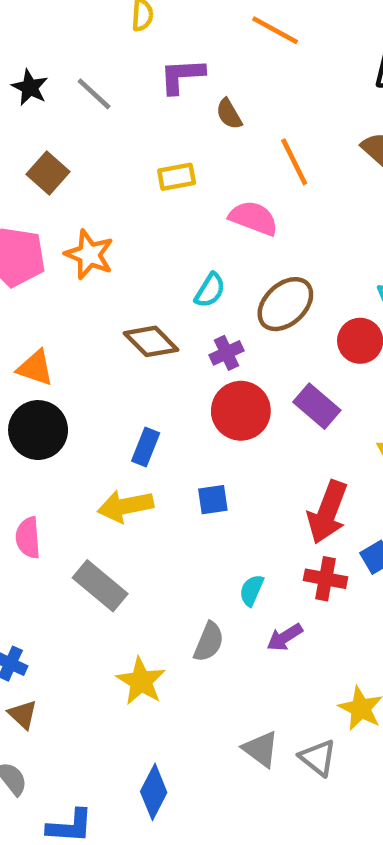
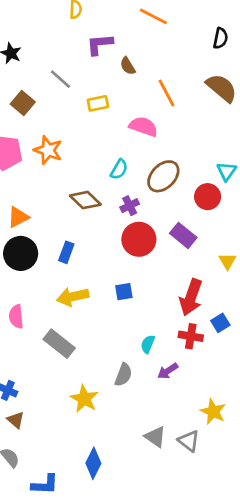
gray line: (94, 94) -> (60, 79), moved
orange triangle: (35, 368) -> (18, 217), turned -45
blue rectangle: (146, 447) -> (66, 252), moved

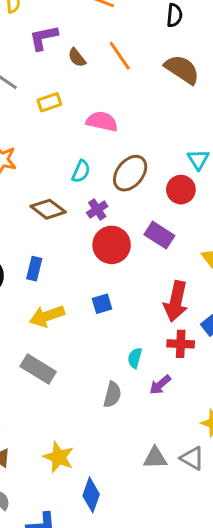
orange line: (166, 93) -> (120, 56), moved
yellow star: (84, 399) -> (59, 457), moved
gray triangle: (155, 437) -> (155, 458), turned -30

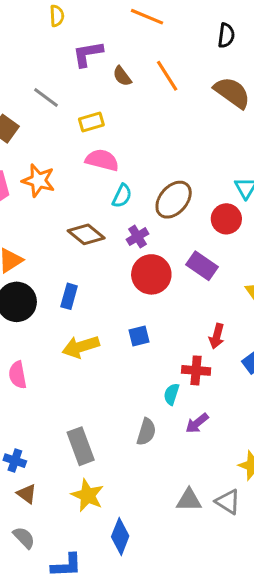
pink semicircle: (102, 121) -> (102, 160), moved
red arrow: (176, 301) -> (217, 336), size x0.6
red cross: (181, 344) -> (196, 370), moved
gray rectangle: (38, 369) -> (81, 446), moved, turned 36

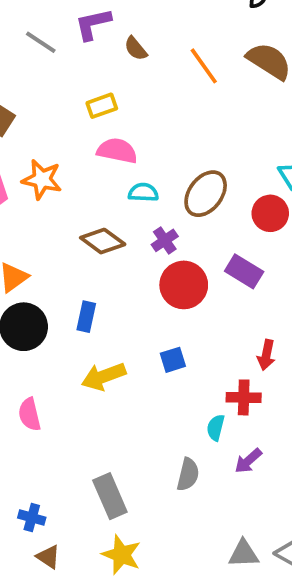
orange line: (167, 76) -> (204, 66), moved
gray line: (46, 98) -> (41, 42), moved
cyan semicircle: (122, 196) -> (143, 192), turned -110

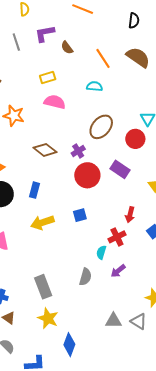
gray line: (41, 42) -> (16, 42), turned 36
cyan semicircle: (143, 192) -> (95, 86), moved
red cross: (244, 397) -> (117, 237), turned -30

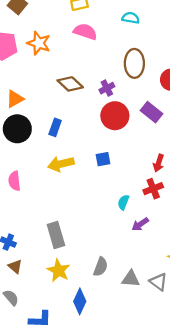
brown ellipse: (101, 127) -> (134, 63), turned -45
red cross: (117, 237) -> (153, 189), moved
gray semicircle: (85, 277) -> (101, 267), moved

